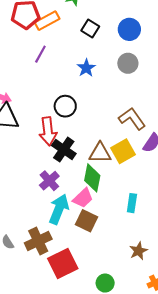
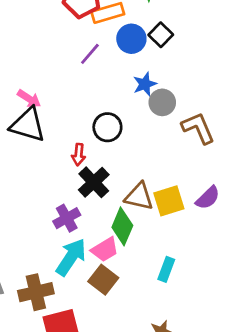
blue circle: (129, 29) -> (131, 39), moved
gray circle: (128, 63) -> (162, 102), moved
brown L-shape: (132, 119) -> (198, 128), moved
red arrow: (48, 131) -> (79, 155), size x0.6

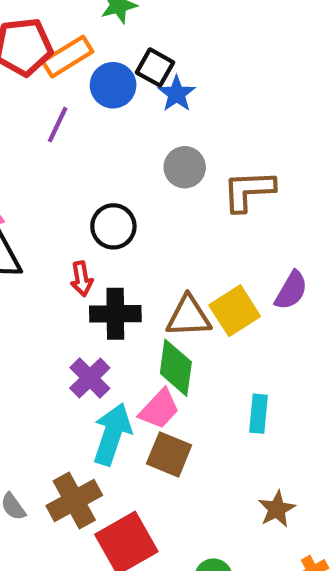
blue star: (145, 84) -> (177, 94), moved
brown L-shape: (198, 128) -> (249, 191), turned -54
black cross: (94, 182) -> (115, 314), turned -32

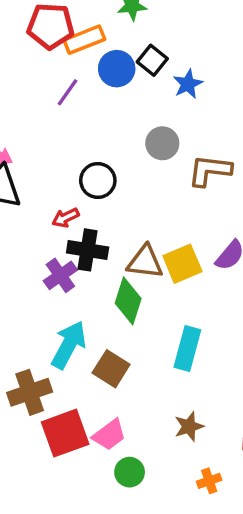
blue star: (177, 94) -> (188, 84), moved
red arrow: (82, 279) -> (66, 218), turned 64
purple cross: (90, 378) -> (60, 275), moved
pink trapezoid: (159, 409) -> (109, 435), moved
cyan rectangle: (258, 414) -> (187, 348), size x1.4

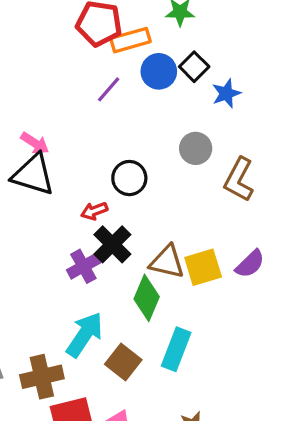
brown L-shape: (210, 171) -> (239, 180), turned -75
black cross: (88, 250) -> (112, 244), turned 30
cyan rectangle: (187, 348) -> (176, 349), moved

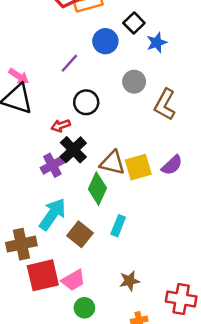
blue circle: (159, 71) -> (105, 41), moved
purple line: (109, 89) -> (69, 63), moved
cyan rectangle: (176, 349) -> (118, 226), size x0.7

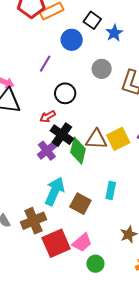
green diamond: (97, 189) -> (78, 151), moved

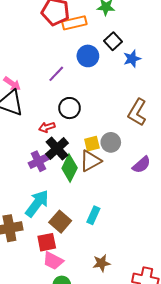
gray circle: (102, 69) -> (111, 142), moved
brown triangle: (96, 139) -> (90, 161), turned -45
yellow square: (118, 139) -> (92, 144), moved, size x0.7
red square: (56, 243) -> (47, 242), moved, size x0.7
pink trapezoid: (82, 243) -> (53, 261), turned 55

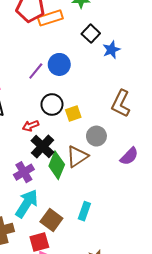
blue circle: (88, 56) -> (59, 64), moved
yellow square: (92, 144) -> (73, 113), moved
purple cross: (38, 161) -> (24, 172), moved

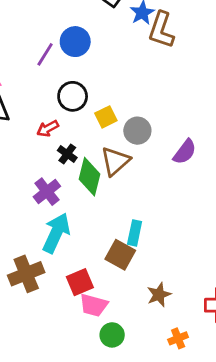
brown L-shape: (121, 104) -> (161, 30), moved
yellow square: (73, 113) -> (106, 117), moved
black cross: (43, 146) -> (67, 154), size x0.6
brown square: (51, 220) -> (120, 255), moved

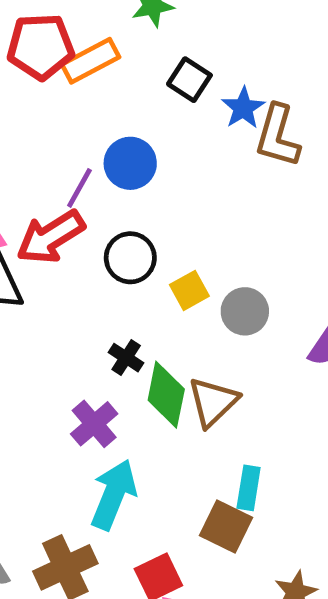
red arrow: (48, 128) -> (51, 237), moved, size x1.8
brown triangle: (115, 161) -> (213, 402), moved

